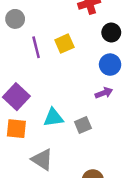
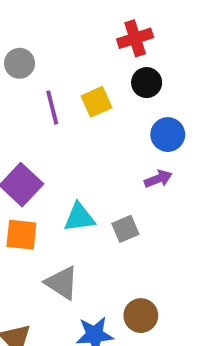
black circle: (111, 32) -> (147, 83), moved

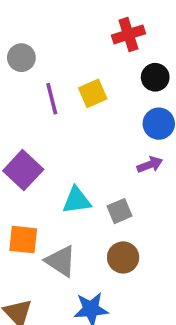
black circle: (147, 83) -> (155, 77), moved
orange square: (21, 235) -> (23, 240), moved
brown circle: (141, 316) -> (123, 257), moved

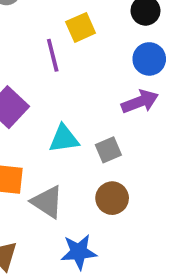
purple line: (52, 99) -> (53, 55), moved
purple arrow: (150, 165) -> (140, 102), size x1.4

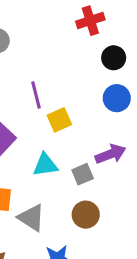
yellow square: (81, 27) -> (59, 120), moved
purple arrow: (140, 102) -> (111, 154), moved

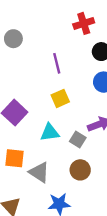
purple line: (36, 95) -> (57, 63), moved
gray square: (83, 174) -> (78, 139), turned -35

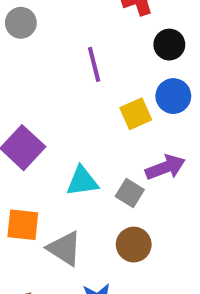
yellow square: (60, 98) -> (136, 114), moved

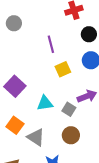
yellow square: (136, 114) -> (63, 69), moved
orange square: (23, 225) -> (15, 125), turned 30

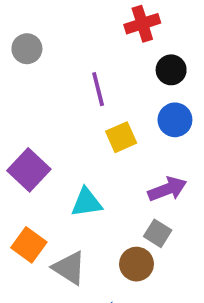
gray square: (69, 109) -> (158, 233), moved

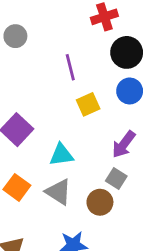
black circle: (171, 70) -> (127, 52), size x1.4
purple arrow: (167, 189) -> (124, 144), turned 148
gray triangle: (69, 268) -> (58, 192), moved

